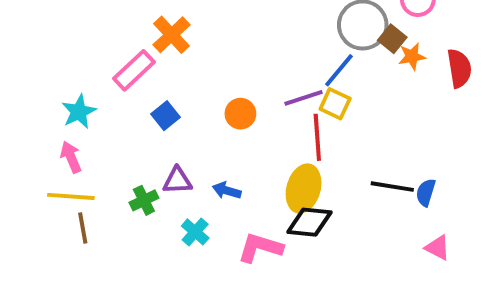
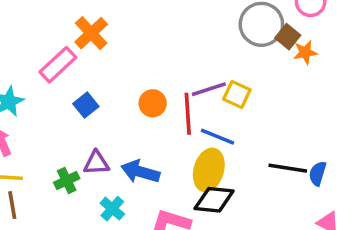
blue line: (339, 70) -> (218, 137), moved, turned 72
red line: (317, 137) -> (188, 114), moved
blue arrow: (227, 191) -> (140, 172), size x1.5

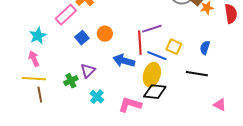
yellow square: (237, 95) -> (174, 47), moved
orange circle: (153, 103) -> (105, 34), moved
purple triangle: (96, 163) -> (88, 71), turned -42
blue arrow: (140, 172) -> (124, 61), moved
blue semicircle: (318, 173) -> (205, 48), moved

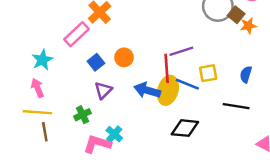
yellow square: (174, 47) -> (208, 73), turned -35
purple triangle: (88, 71) -> (103, 90), moved
yellow ellipse: (152, 75) -> (168, 90), moved
pink L-shape: (130, 105) -> (97, 144), moved

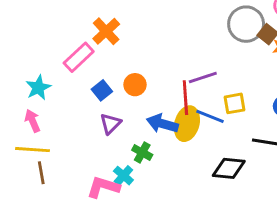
green cross: (83, 115) -> (142, 152), moved, turned -35
black diamond: (185, 128) -> (229, 168), moved

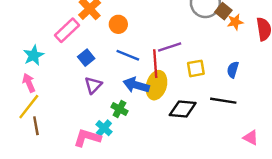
orange circle: (135, 85) -> (118, 24), moved
blue line: (210, 116) -> (128, 55), moved
yellow line: (33, 150) -> (29, 107), turned -56
black diamond: (229, 168) -> (183, 109), moved

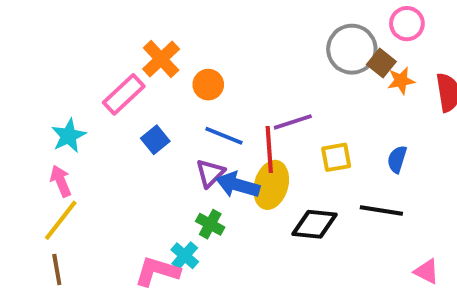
purple triangle: (93, 85) -> (210, 173), moved
brown line: (36, 126) -> (57, 269), moved

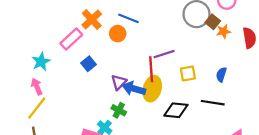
blue line: (224, 136) -> (128, 18), moved

